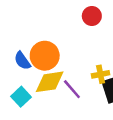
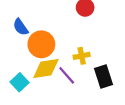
blue semicircle: (22, 61) -> (21, 27), moved
yellow cross: (101, 74) -> (82, 56), moved

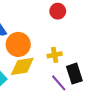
purple line: (67, 75) -> (59, 83), moved

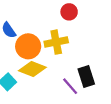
yellow cross: (55, 55) -> (56, 42), moved, size x1.5
yellow diamond: (22, 66) -> (32, 69), turned 30

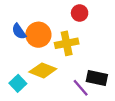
orange circle: (28, 46) -> (38, 35), moved
black rectangle: (86, 77) -> (97, 78), turned -60

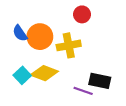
cyan square: (18, 83) -> (22, 75), moved
purple line: (81, 88) -> (83, 91), turned -30

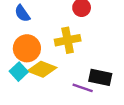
blue semicircle: (20, 33) -> (22, 13), moved
orange circle: (40, 37) -> (27, 48), moved

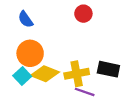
yellow cross: (68, 40) -> (77, 74), moved
black rectangle: (100, 77) -> (108, 69), moved

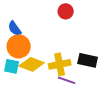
blue semicircle: (26, 19) -> (15, 28), moved
cyan square: (22, 76) -> (12, 66), turned -35

